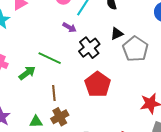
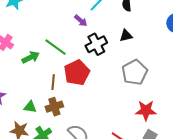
gray pentagon: (135, 49) -> (135, 72), moved
red pentagon: (98, 84) -> (77, 73), moved

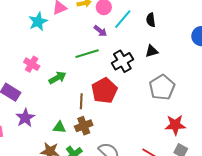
purple arrow: (81, 21) -> (100, 31), moved
green line: (55, 47) -> (87, 54), moved, turned -50

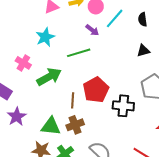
cyan star: (38, 22) -> (45, 37), moved
black cross: (122, 61) -> (123, 106), moved, turned 35
green arrow: (57, 78) -> (49, 77), size x1.4
green triangle: (59, 127) -> (51, 126), size x1.5

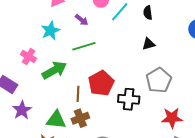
purple arrow: (92, 30) -> (82, 20), moved

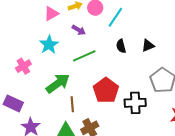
black semicircle: (148, 13) -> (121, 46), moved
pink cross: (29, 56) -> (23, 66), moved, turned 35
brown line: (78, 94) -> (72, 104), moved

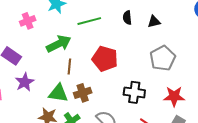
red pentagon: (106, 90) -> (105, 59), turned -30
black cross: (135, 103) -> (134, 92), moved

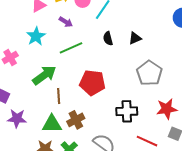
purple star: (25, 82) -> (17, 118), turned -30

